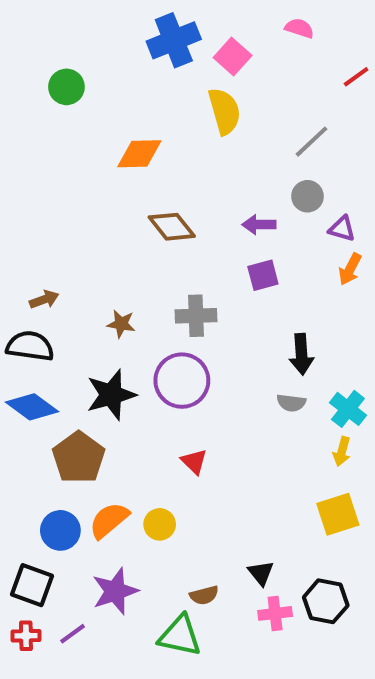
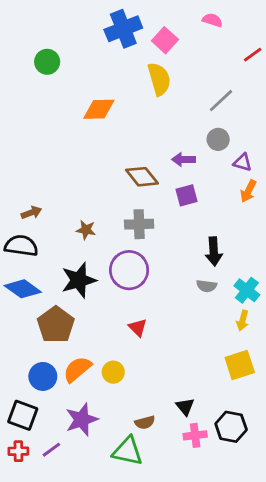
brown diamond: (172, 227) -> (142, 177), moved

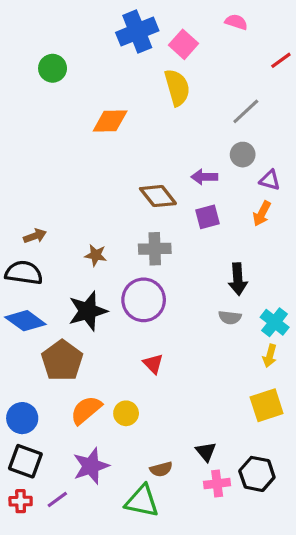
orange arrow: (248, 191) -> (262, 214), moved
blue circle: (43, 376) -> (22, 418), moved

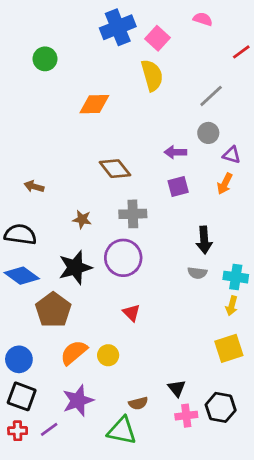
brown diamond: (158, 196) -> (115, 169), moved
brown arrow: (35, 236) -> (34, 186), moved, turned -144
cyan cross: (275, 322) -> (236, 277), turned -30

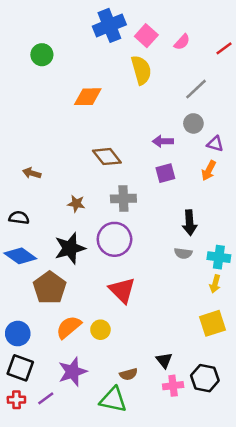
pink semicircle: (203, 19) -> (182, 42), moved, turned 114
black semicircle: (20, 234) -> (19, 218), size x0.7
red triangle: (131, 313) -> (122, 290), size x1.6

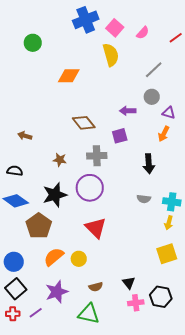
purple square: (165, 173) -> (120, 136), moved
black arrow: (190, 223) -> (149, 164), moved
black square: (20, 368) -> (16, 289), turned 30
brown semicircle: (128, 374) -> (96, 287), moved

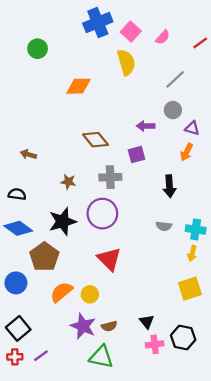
blue circle: (14, 262) -> (16, 283), moved
purple star: (57, 292) -> (83, 326), moved, turned -30

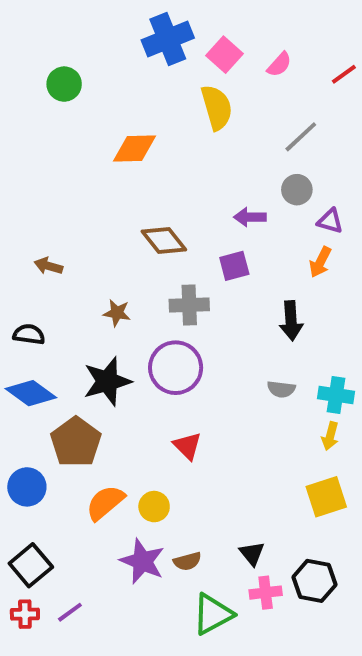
red triangle: (109, 259) -> (187, 446), size x0.7
green triangle: (101, 357) -> (213, 614), moved, turned -40

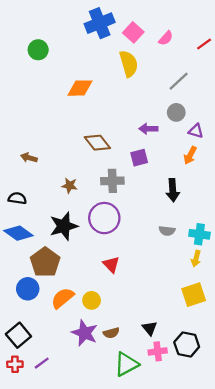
blue circle: (27, 487) -> (28, 289), moved

